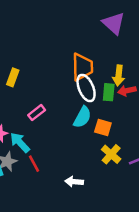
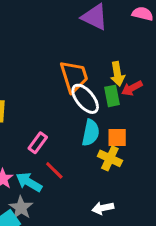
yellow cross: (111, 154) -> (110, 158), moved
red line: (34, 164) -> (54, 170), moved

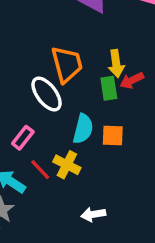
white ellipse: (85, 99) -> (47, 94), moved
yellow cross: (110, 158) -> (67, 165), moved

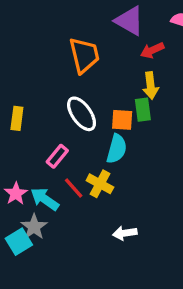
orange trapezoid: (67, 64) -> (84, 55), moved
red arrow: (132, 80) -> (152, 50), moved
orange square: (113, 135) -> (122, 120), moved

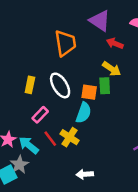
red arrow: (152, 50) -> (115, 43), turned 42
yellow arrow: (151, 86) -> (112, 69), turned -54
yellow rectangle: (17, 118) -> (30, 85), moved

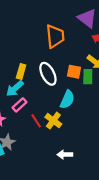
orange square: (89, 92) -> (74, 72), moved
pink rectangle: (40, 115) -> (20, 105), moved
cyan arrow: (29, 145) -> (15, 89), moved, turned -84

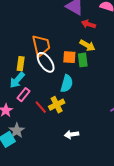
orange trapezoid: (55, 36) -> (41, 46), moved
yellow cross: (53, 121) -> (57, 105), turned 35

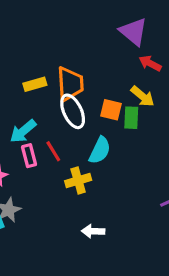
yellow rectangle: (21, 64) -> (35, 84), moved, turned 56
pink rectangle: (23, 95) -> (29, 156), turned -64
red line: (41, 107) -> (53, 151), moved

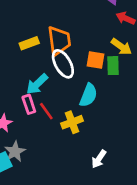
cyan arrow: (23, 131) -> (37, 84), moved
red line: (53, 151) -> (46, 111), moved
white arrow: (93, 231) -> (99, 159), moved, turned -54

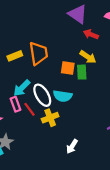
white ellipse: (63, 64) -> (42, 95), moved
cyan semicircle: (88, 95) -> (63, 96), turned 78

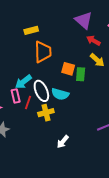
yellow rectangle: (15, 56) -> (31, 30), moved
yellow arrow: (88, 57) -> (97, 60), moved
red line: (30, 109) -> (28, 102), turned 48

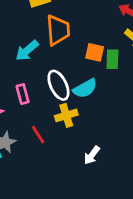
cyan arrow: (23, 82) -> (27, 51), moved
cyan semicircle: (60, 94) -> (85, 88), turned -42
red line: (28, 102) -> (38, 135), moved, turned -48

